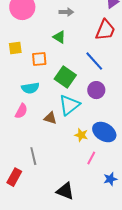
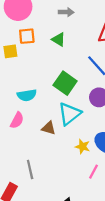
orange square: (39, 59) -> (27, 36), moved

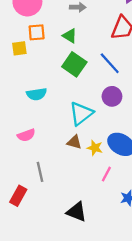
green square: (65, 83) -> (74, 64), moved
pink semicircle: (17, 120) -> (26, 135), moved, turned 42
brown triangle: (49, 128) -> (74, 142), moved

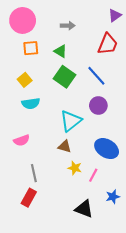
yellow square: (19, 48) -> (25, 80), moved, turned -32
yellow star: (95, 148) -> (75, 168), moved
red rectangle: (18, 196) -> (29, 198), moved
black triangle: (77, 212) -> (84, 209), moved

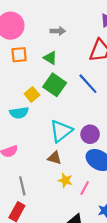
yellow square: (25, 80) -> (32, 94), moved
purple circle: (98, 105) -> (90, 134), moved

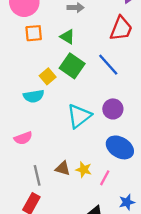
purple circle: (90, 134) -> (113, 109), moved
brown triangle: (55, 158) -> (63, 168), moved

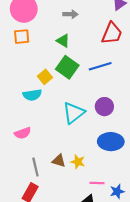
orange square: (34, 33) -> (22, 37), moved
blue line: (108, 65) -> (100, 66), turned -65
blue ellipse: (120, 147) -> (111, 142), turned -30
pink line: (105, 178) -> (97, 183), moved, turned 64

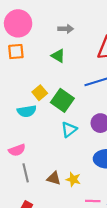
green square: (67, 67) -> (62, 100), moved
cyan triangle: (74, 113) -> (69, 130), size x0.7
gray line: (35, 167) -> (26, 173), moved

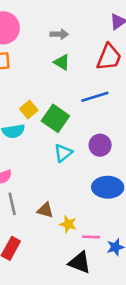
green triangle: (58, 56) -> (62, 62), moved
yellow star: (73, 179) -> (68, 224), moved

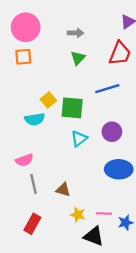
green triangle: (62, 62) -> (78, 58), turned 42
green square: (55, 118) -> (72, 108), turned -30
yellow star: (68, 224) -> (78, 215), moved

